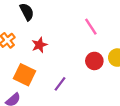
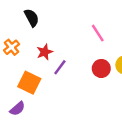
purple line: (60, 84) -> (60, 67), moved

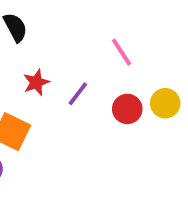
purple line: (60, 67) -> (78, 94), moved

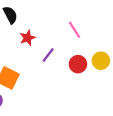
red star: (36, 82) -> (28, 38), moved

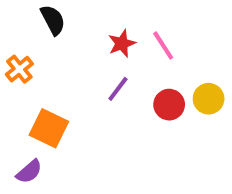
red star: (28, 38) -> (122, 44), moved

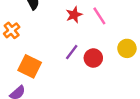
purple line: (118, 89) -> (72, 52), moved
red circle: (169, 105) -> (93, 58), moved

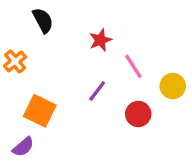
pink line: (99, 16) -> (133, 66), moved
red circle: (93, 58) -> (138, 114), moved

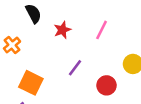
red star: (100, 40) -> (62, 30), moved
pink line: (133, 66) -> (101, 30), moved, turned 60

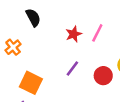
red star: (62, 30) -> (74, 34), moved
red circle: (107, 85) -> (103, 76), moved

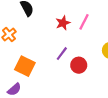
red circle: (103, 76) -> (79, 65), moved

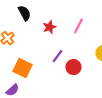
red star: (63, 23) -> (49, 27), moved

